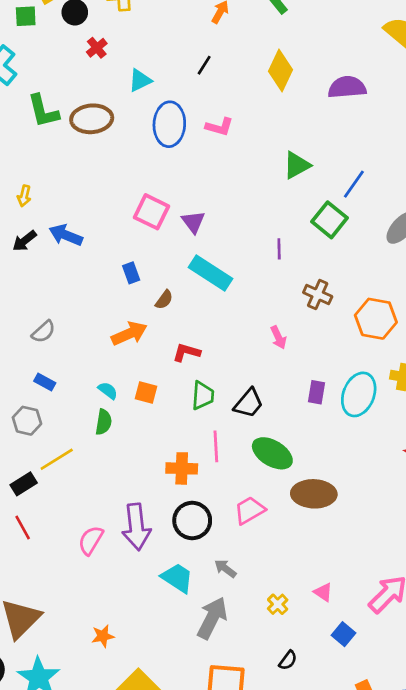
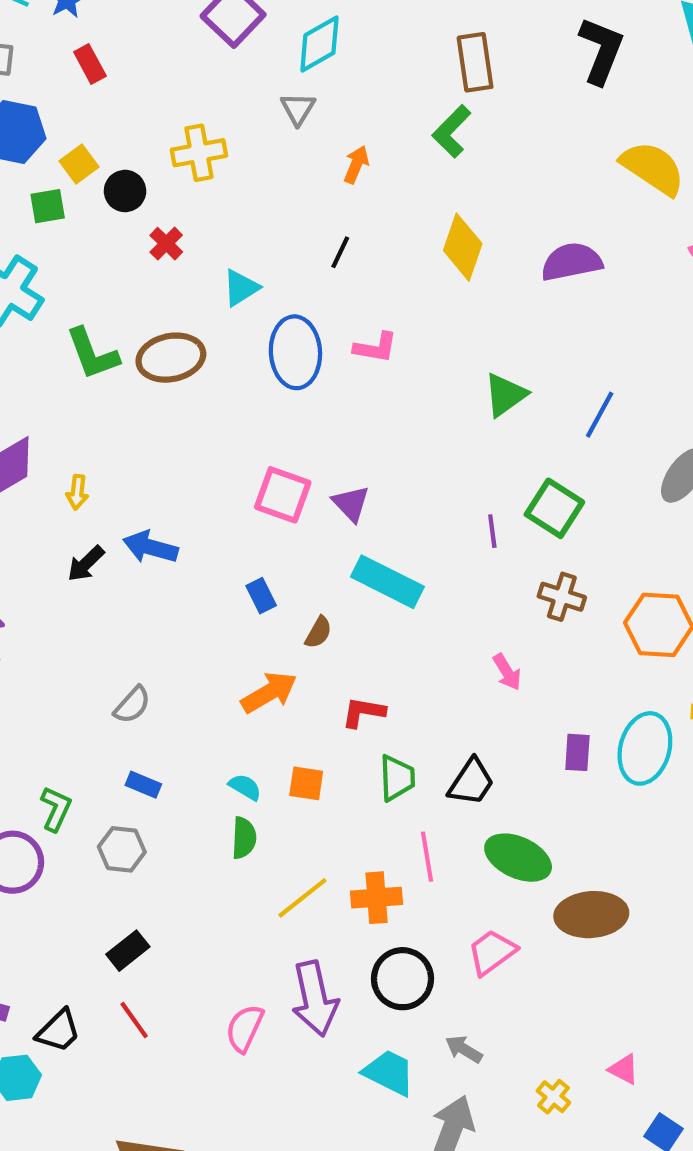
green square: (330, 220) -> (554, 508), moved
yellow line: (57, 459) -> (302, 898), moved

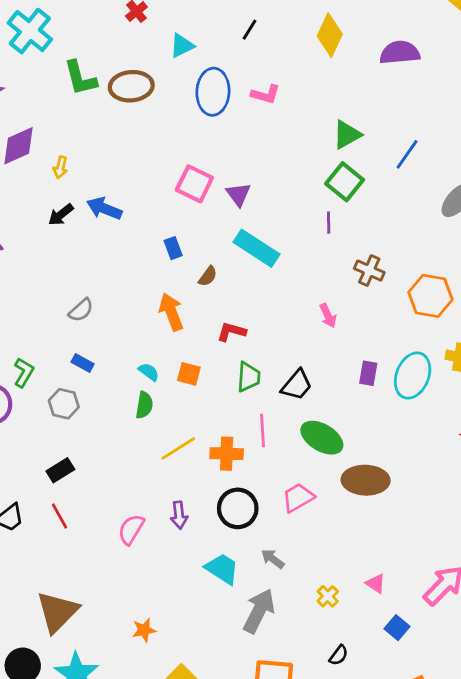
green square: (554, 508) -> (345, 182), moved
orange arrow: (269, 692) -> (171, 312), turned -87
purple arrow: (315, 999) -> (179, 515), size x0.6

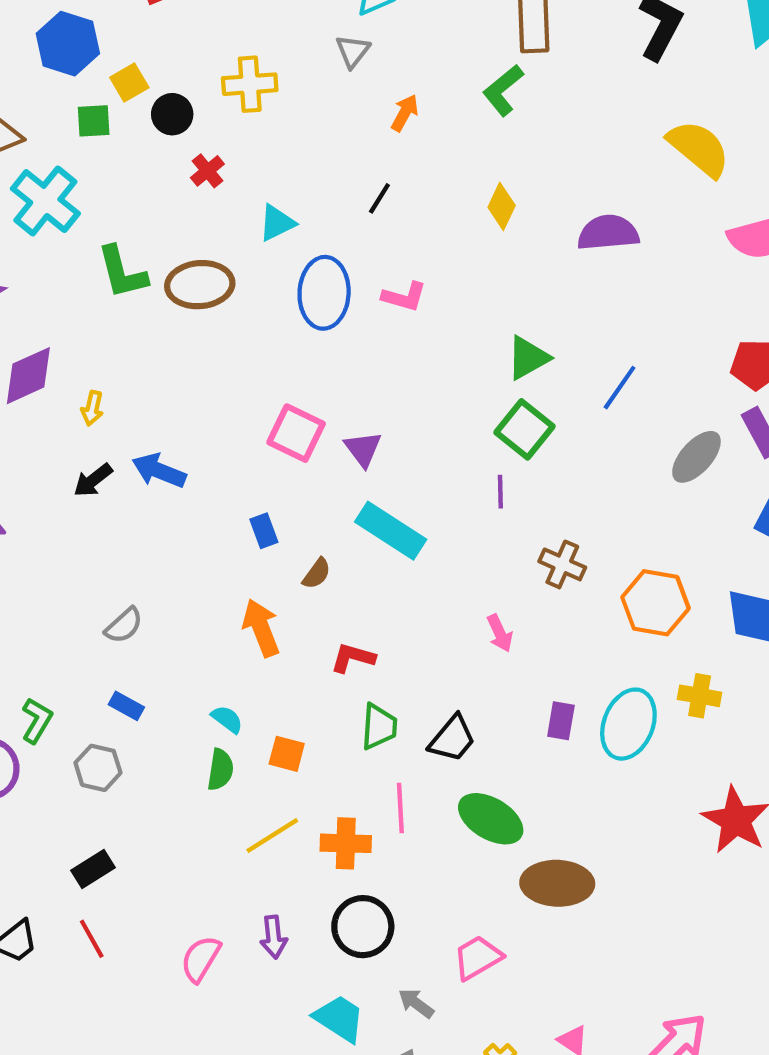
yellow diamond: (330, 35) -> (502, 206), size x0.7
orange square: (189, 374) -> (287, 754), moved
pink trapezoid: (298, 498) -> (478, 958), moved

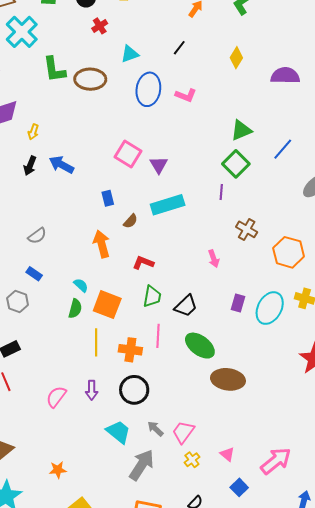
black arrow: (93, 480) -> (30, 166), turned -36
cyan rectangle: (391, 531) -> (168, 205), turned -56
orange square: (287, 754) -> (107, 305), size x1.6
yellow line: (272, 836) -> (96, 342), turned -64
pink trapezoid: (478, 958) -> (183, 432), moved, turned -30

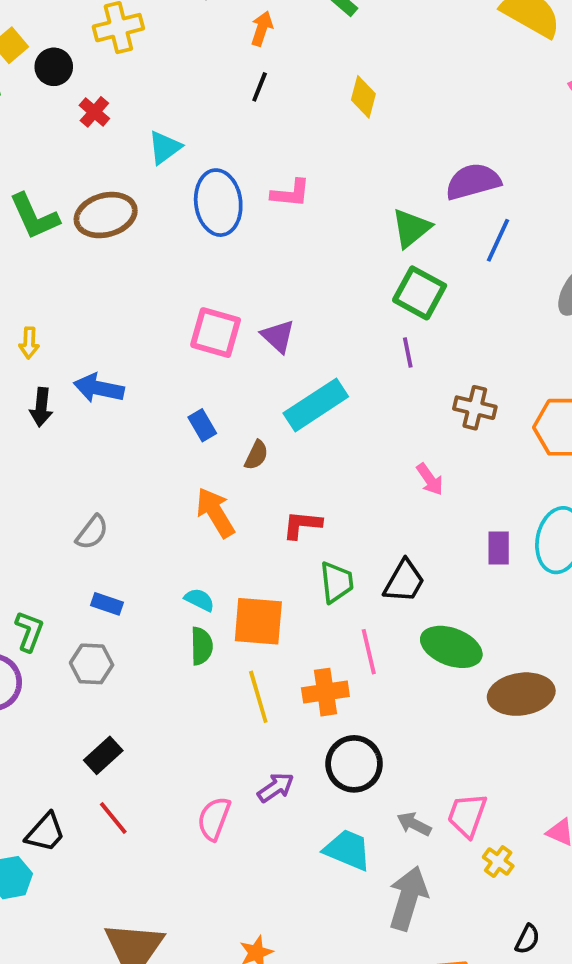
black line: (179, 48) -> (260, 87), moved
purple semicircle: (285, 76) -> (473, 182), moved
purple arrow: (92, 390) -> (276, 787), turned -108

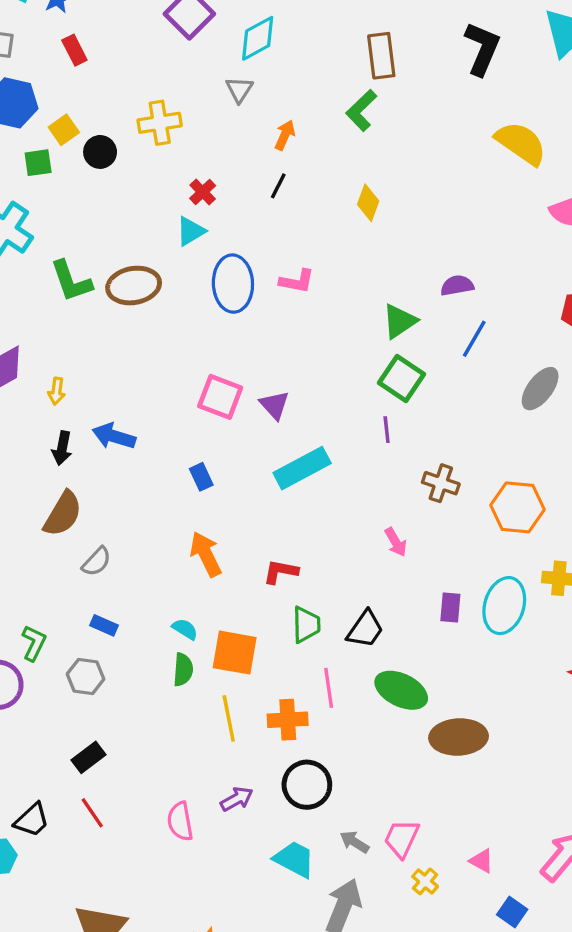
red cross: (94, 112) -> (203, 192), moved
purple semicircle: (473, 182) -> (457, 285), size x0.7
brown semicircle: (256, 455) -> (63, 514), moved, size x1.8
pink semicircle: (214, 819) -> (180, 821), turned -36

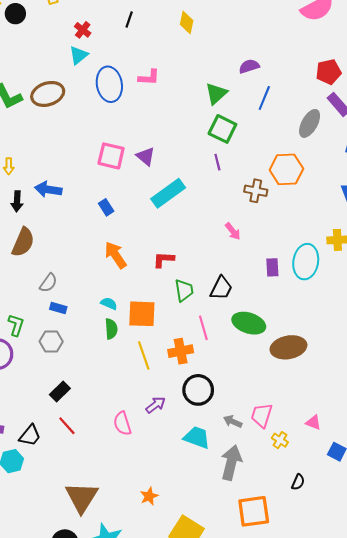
orange hexagon: (517, 507) -> (286, 169), moved
gray semicircle: (97, 562) -> (48, 283), moved

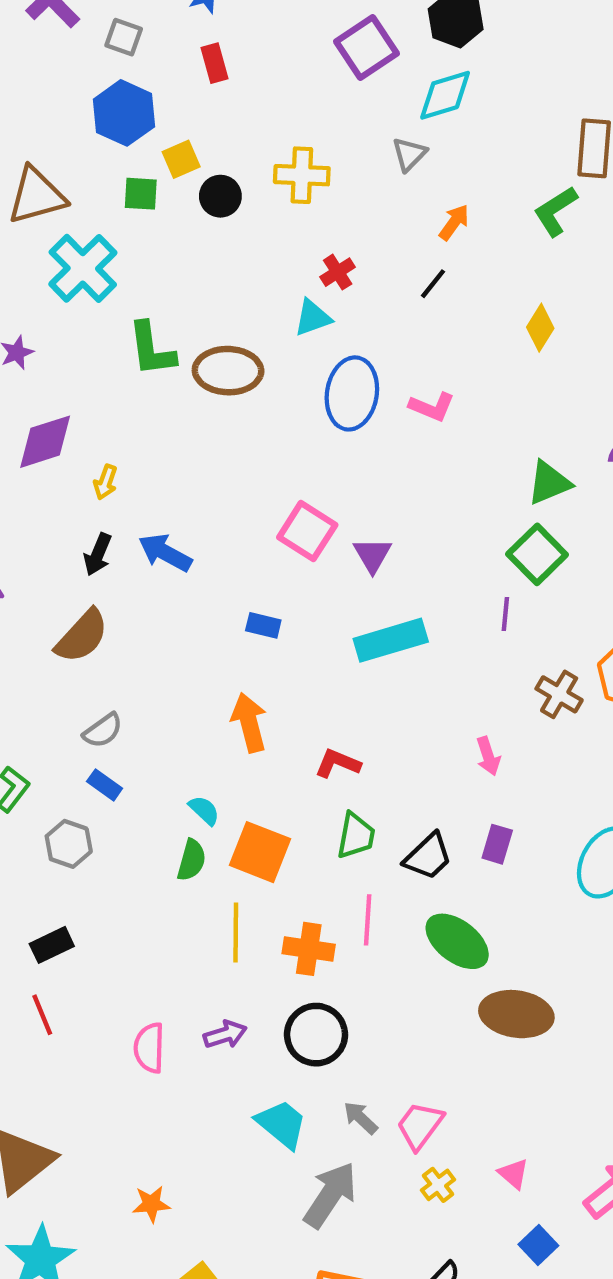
blue rectangle: (106, 207) -> (263, 625), turned -63
purple rectangle: (272, 267) -> (497, 844), moved

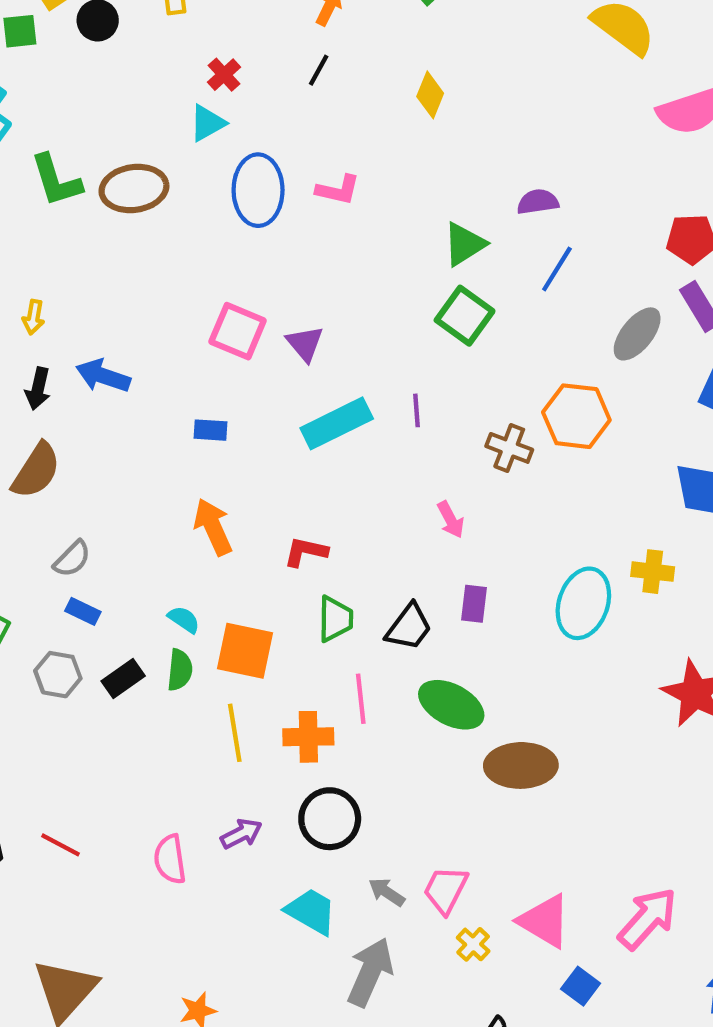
purple line: (505, 614) -> (417, 410), moved
black rectangle: (52, 945) -> (123, 679), moved
red line: (42, 1015) -> (61, 845), turned -30
pink triangle: (513, 1174) -> (545, 921), size x1.8

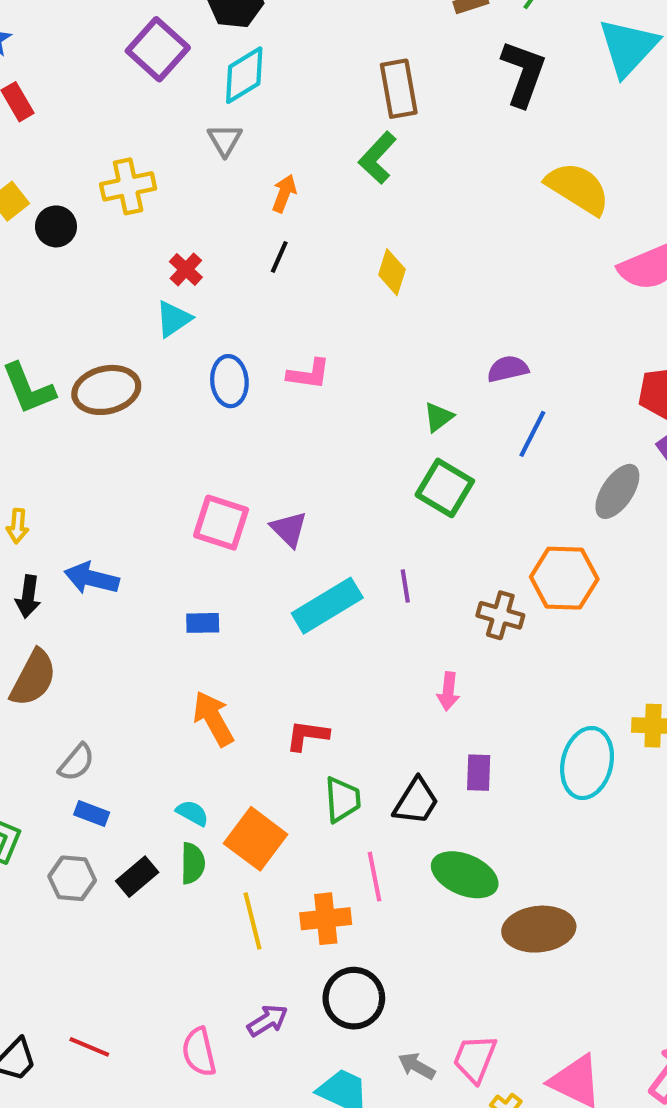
blue ellipse: (258, 190) -> (229, 381), size x0.7
green triangle: (464, 244) -> (439, 417), size x0.7
pink arrow: (451, 520) -> (448, 691), turned 39
orange square: (245, 651) -> (256, 839), turned 30

